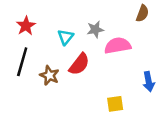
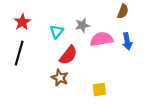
brown star: (49, 75) -> (60, 78), moved
blue arrow: (149, 82) -> (127, 41), moved

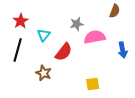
cyan triangle: (57, 32) -> (44, 35), moved
blue arrow: (127, 41) -> (123, 50), moved
brown star: (60, 78) -> (44, 73), moved

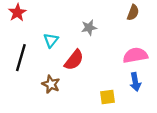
red star: (21, 21) -> (17, 13), moved
pink semicircle: (95, 37) -> (135, 55), moved
blue arrow: (123, 50) -> (135, 82), moved

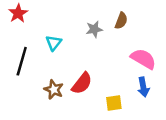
brown semicircle: (133, 13) -> (121, 21), moved
pink semicircle: (135, 55) -> (143, 59), turned 40
red semicircle: (74, 60) -> (82, 83), moved

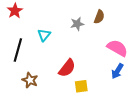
blue arrow: (143, 87) -> (117, 71), turned 42
brown star: (54, 89) -> (30, 80), moved
yellow square: (114, 103) -> (81, 86), moved

